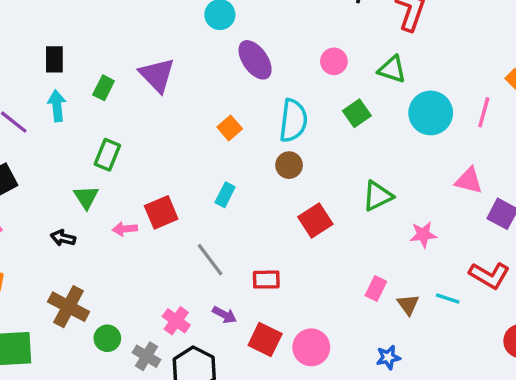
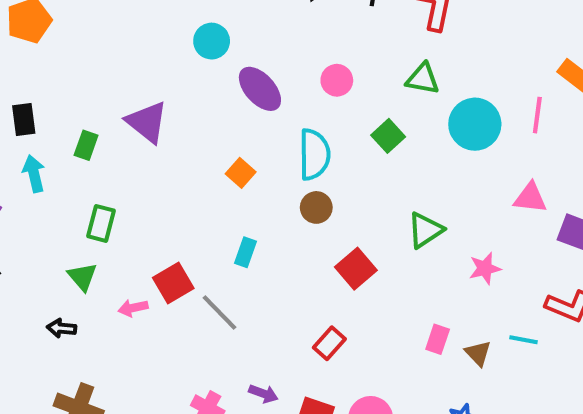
pink circle: (334, 61) -> (337, 80), moved
gray line: (210, 260) -> (219, 313), moved
red rectangle: (266, 280) -> (329, 343), moved, turned -40

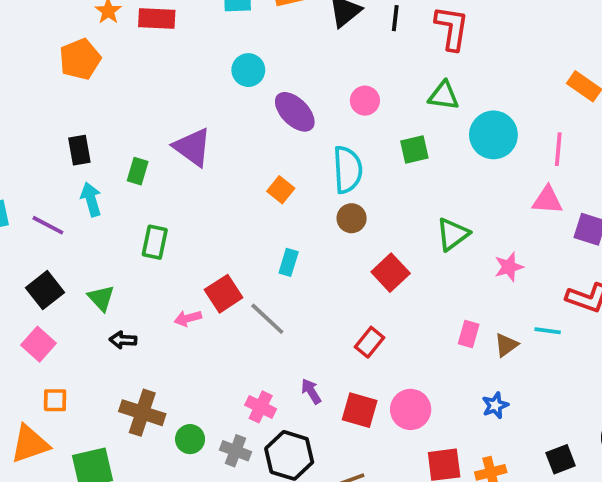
pink line: (537, 115) -> (558, 149), moved
green square: (388, 136) -> (414, 149), turned 32
green triangle: (82, 277) -> (101, 298), moved
brown triangle: (478, 353) -> (506, 345), turned 40
purple arrow: (263, 394) -> (311, 391), turned -140

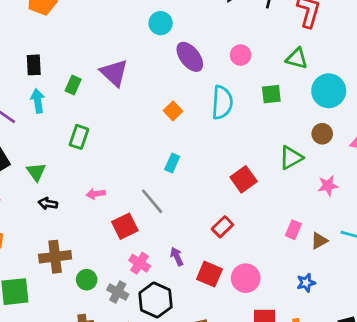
brown circle: (352, 218) -> (322, 134), moved
red square: (224, 294) -> (125, 226), moved
brown cross: (142, 413) -> (55, 257), turned -32

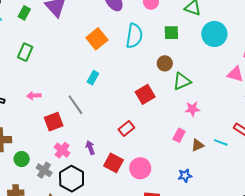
orange square: (173, 111) -> (97, 39), size x1.5
brown circle: (322, 134) -> (165, 63), moved
pink star: (328, 186) -> (192, 109), moved

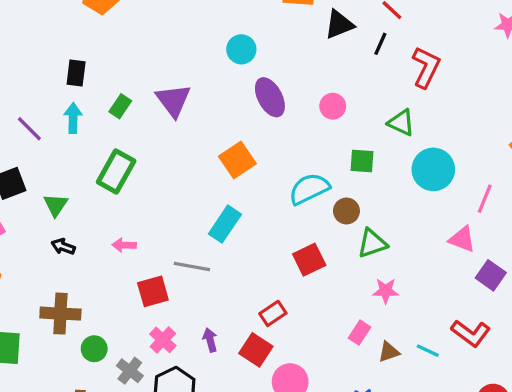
cyan semicircle: (134, 36) -> (309, 189), moved, turned -130
green rectangle: (25, 52) -> (116, 171), size x1.4
cyan rectangle: (93, 78) -> (225, 224), size x1.5
gray line: (75, 105) -> (192, 267), turned -50
red square: (113, 163) -> (256, 350), moved

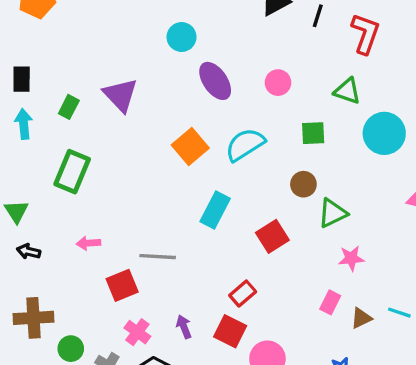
cyan semicircle: (309, 189) -> (245, 145), moved
cyan rectangle: (225, 224) -> (215, 210), moved

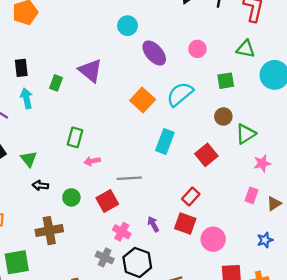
green rectangle: (72, 172) -> (75, 137), moved, size x0.7
pink arrow: (88, 243) -> (92, 161), moved
green circle: (71, 349) -> (71, 197), moved

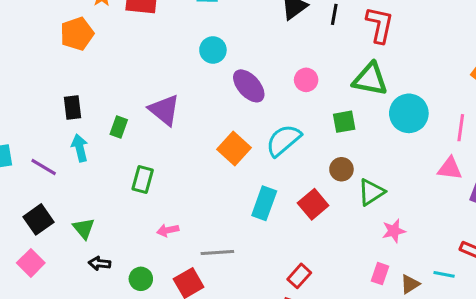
green triangle: (246, 49) -> (370, 79), size x1.4
green rectangle: (75, 137) -> (143, 179), moved
red square: (206, 155) -> (313, 204), moved

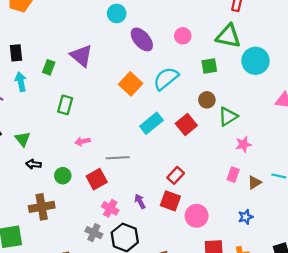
cyan rectangle: (264, 203) -> (151, 123), turned 30

